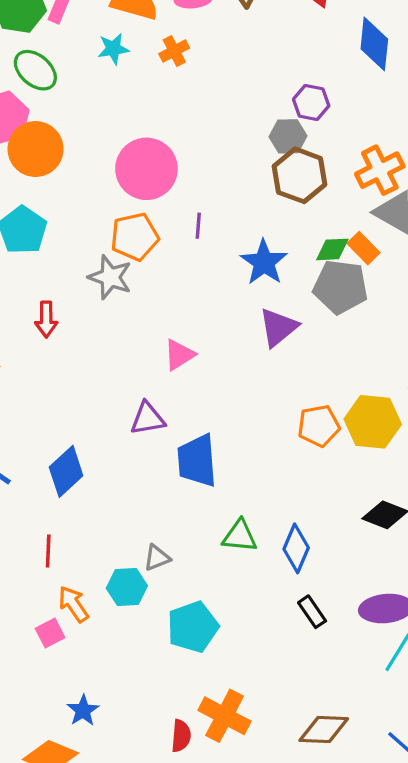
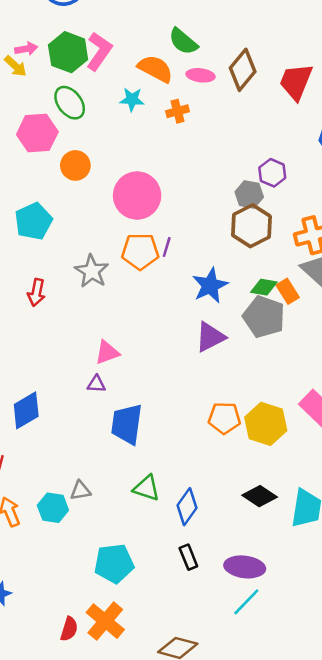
orange circle: (36, 149) -> (75, 165), moved, size x0.7
orange pentagon: (135, 237) -> (140, 251), moved
pink triangle: (179, 355) -> (107, 352), moved
purple triangle: (148, 418) -> (96, 384), size x0.7
cyan pentagon: (193, 627) -> (114, 563), moved

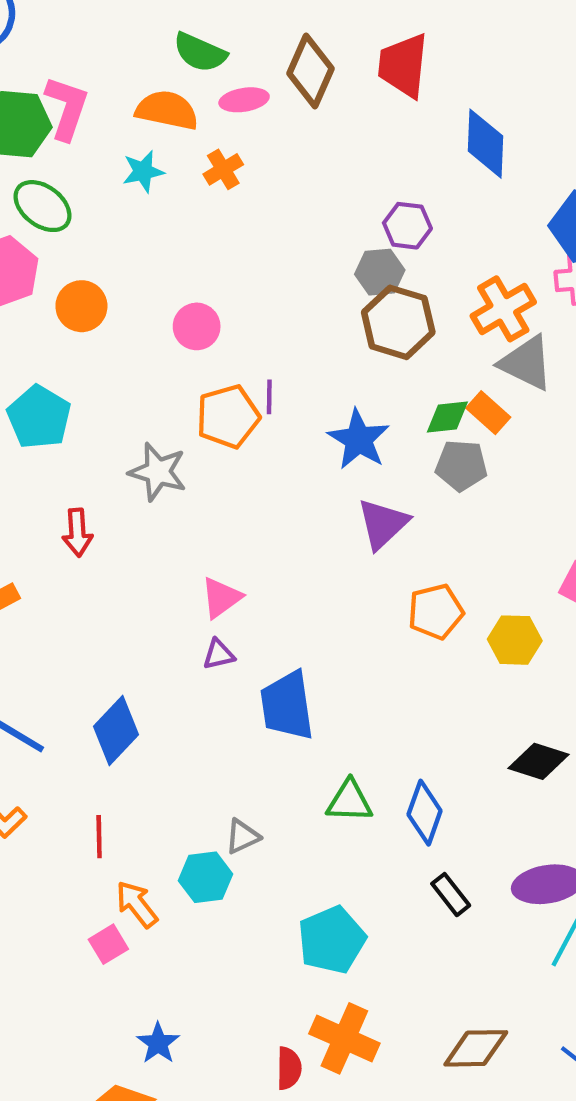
pink circle: (137, 196) -> (197, 326), size x0.6
gray pentagon: (264, 317) -> (461, 465), size x0.7
orange pentagon: (224, 418) -> (436, 612), moved
yellow hexagon: (266, 424) -> (515, 640), size x0.7

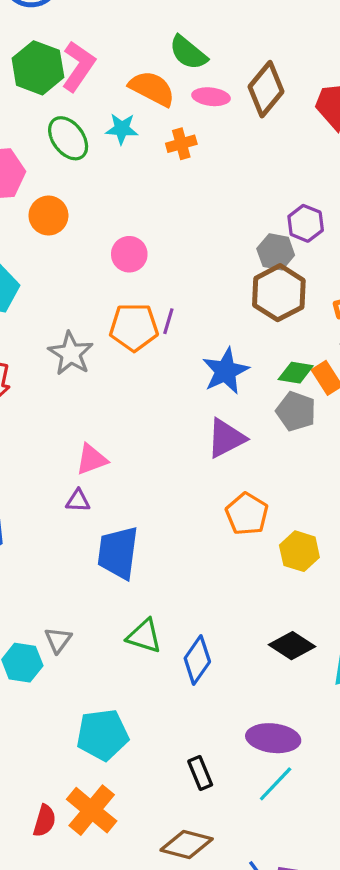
green ellipse: (43, 206) -> (68, 138), moved
orange pentagon: (436, 612) -> (247, 514), turned 30
gray triangle: (242, 836) -> (58, 640), turned -44
black rectangle: (451, 895) -> (200, 773), moved

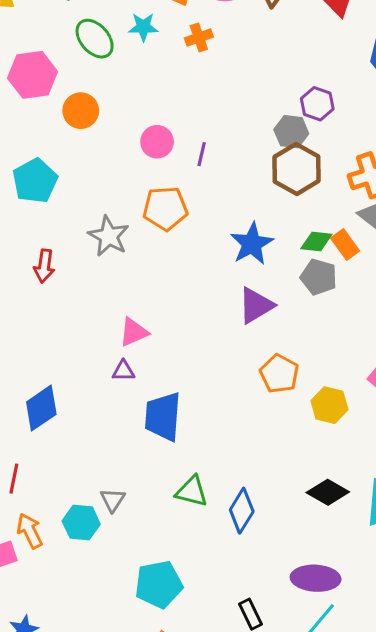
purple line: (168, 321) -> (202, 154), moved

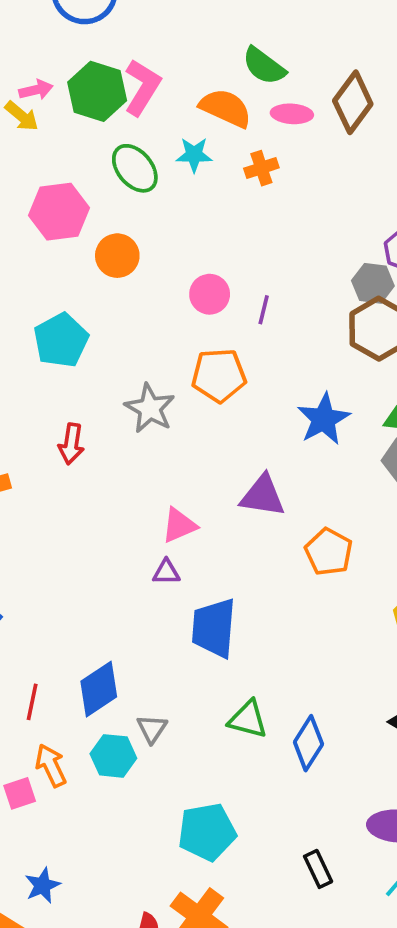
purple triangle: (256, 305) -> (263, 496), moved, turned 39
orange pentagon: (279, 374) -> (329, 552), moved
blue diamond: (41, 408) -> (99, 689), moved

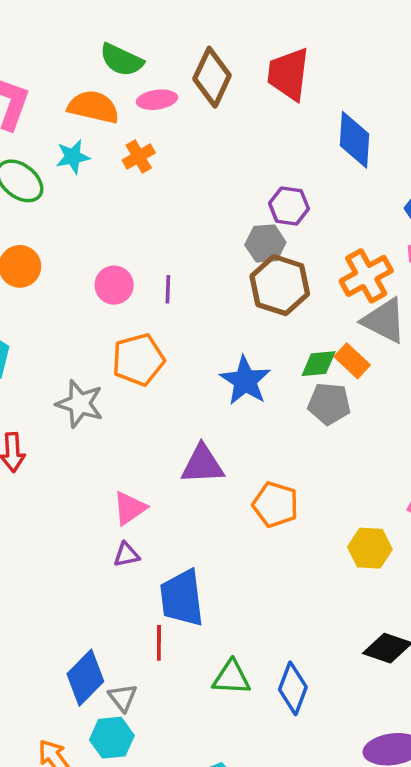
red line: (32, 702) -> (159, 643), moved
gray triangle: (152, 729) -> (123, 698), moved

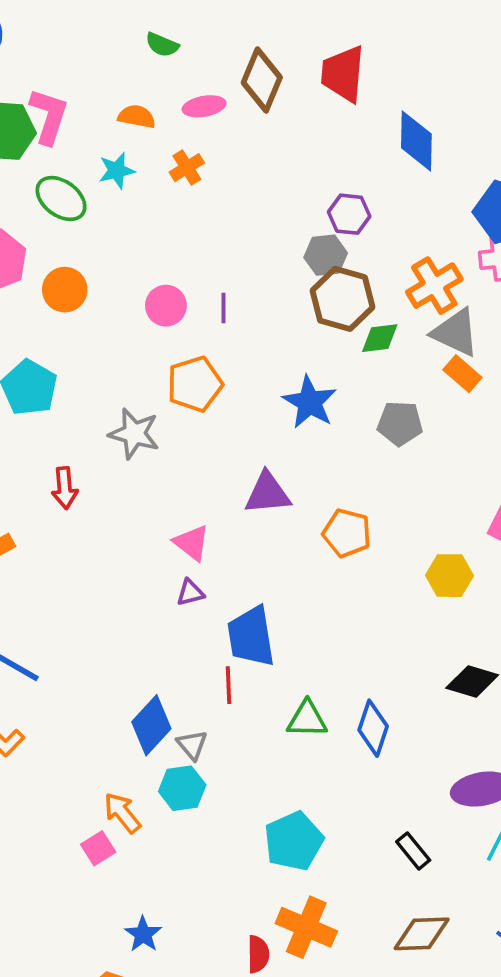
green semicircle: (121, 60) -> (162, 45), moved, size x0.7
orange semicircle: (93, 107) -> (137, 117), size x0.7
orange rectangle: (352, 361) -> (462, 374), moved
green diamond: (319, 364) -> (380, 338), moved
pink triangle: (130, 508) -> (192, 543), turned -45

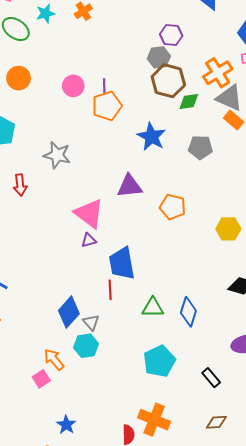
orange pentagon: (195, 384) -> (107, 106), moved
pink triangle: (192, 543) -> (89, 213), size x1.5
cyan pentagon: (294, 841) -> (159, 361), moved
brown diamond: (422, 934) -> (216, 422), size x0.7

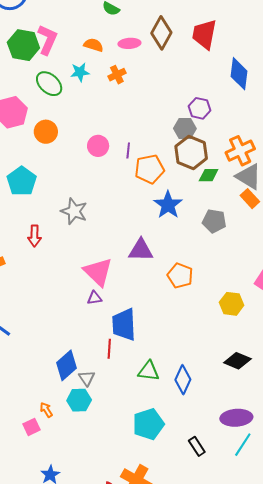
orange pentagon: (107, 106) -> (149, 169), moved
orange arrow: (54, 360) -> (46, 410), size x0.7

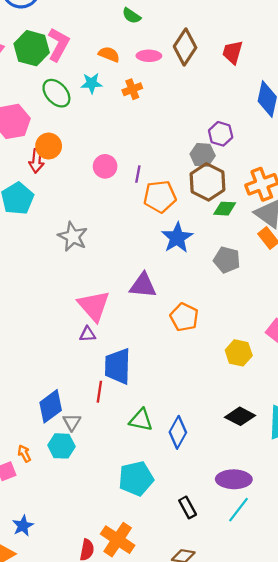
red trapezoid: (204, 34) -> (233, 52), size x0.7
red arrow: (34, 236) -> (36, 161), moved

